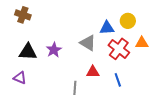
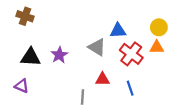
yellow circle: (128, 21) -> (159, 27), moved

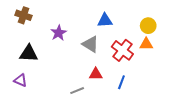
blue triangle: (118, 31) -> (105, 20), moved
purple star: (59, 55) -> (59, 33), moved
blue line: (130, 88) -> (121, 82), turned 40
gray line: (83, 97) -> (77, 91), turned 64

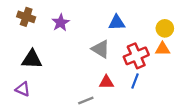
purple star: (59, 33) -> (61, 23), moved
red cross: (122, 50) -> (136, 56), turned 30
blue line: (121, 82) -> (135, 81), moved

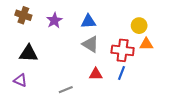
blue triangle: (117, 23) -> (88, 21), moved
yellow circle: (165, 28) -> (139, 26), moved
red cross: (136, 56) -> (123, 50), turned 30
gray line: (86, 101) -> (66, 90), moved

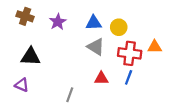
yellow circle: (139, 26) -> (119, 27), moved
gray line: (66, 90) -> (70, 95), turned -48

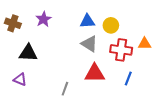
brown cross: (25, 16) -> (13, 23), moved
purple star: (58, 22) -> (43, 19), moved
blue line: (129, 77) -> (128, 78), moved
red triangle: (101, 78) -> (95, 73), size x1.5

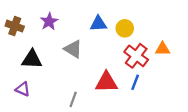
gray triangle: (89, 44) -> (73, 49), moved
red cross: (121, 50) -> (136, 56), turned 30
blue line: (128, 78) -> (135, 82), moved

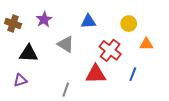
yellow circle: (125, 28) -> (129, 24), moved
red cross: (136, 56) -> (110, 50), moved
blue line: (135, 82) -> (133, 74), moved
purple triangle: (23, 89) -> (20, 80), turned -40

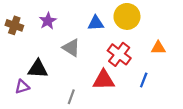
yellow circle: (129, 24) -> (127, 16), moved, size x1.5
black triangle: (29, 53) -> (38, 69), moved

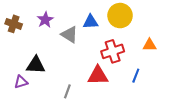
gray triangle: (71, 48) -> (69, 35), moved
red cross: (119, 54) -> (113, 51), turned 35

